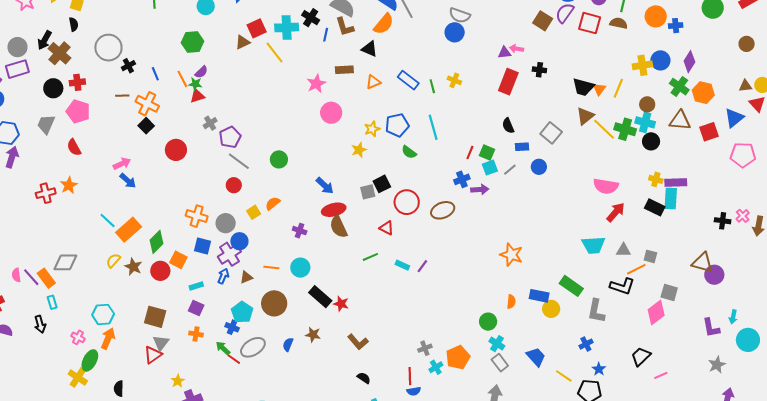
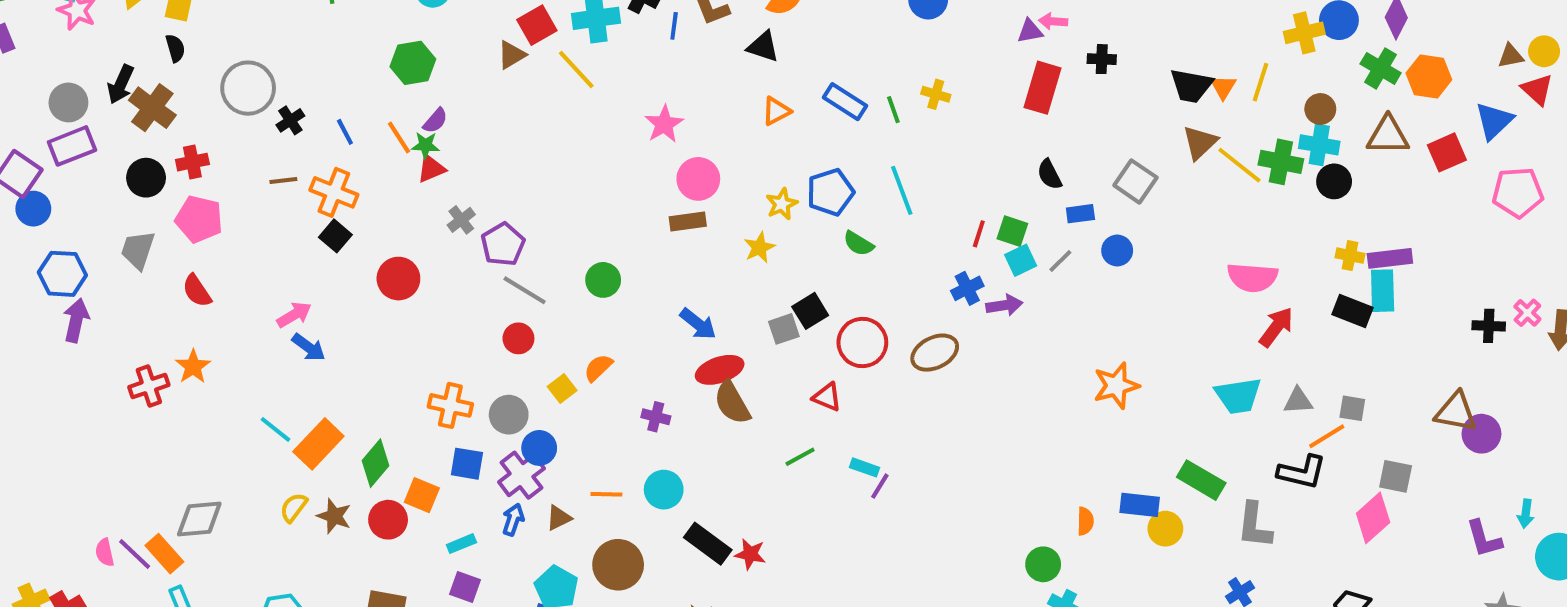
brown rectangle: (344, 70) -> (688, 221), moved
orange star: (511, 255) -> (1116, 386), moved, turned -30
purple line: (422, 266) -> (880, 486), moved

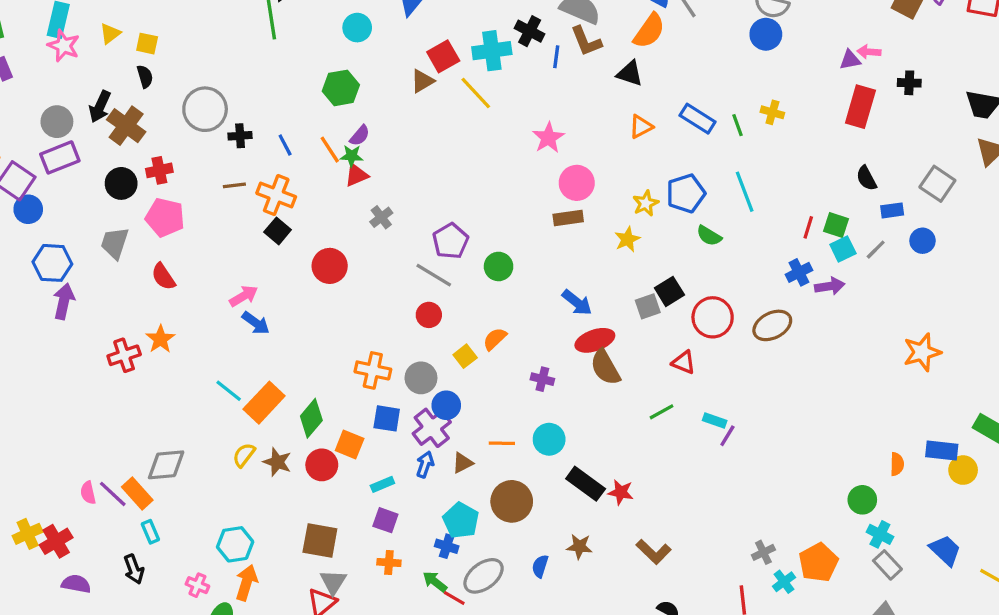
black cross: (290, 120) -> (240, 136), turned 30
purple pentagon: (503, 244) -> (450, 241), moved

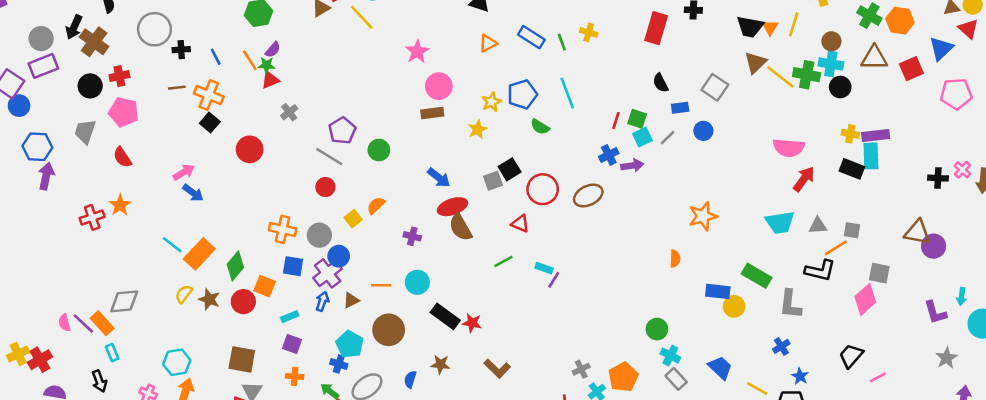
orange semicircle: (897, 464) -> (675, 259), moved

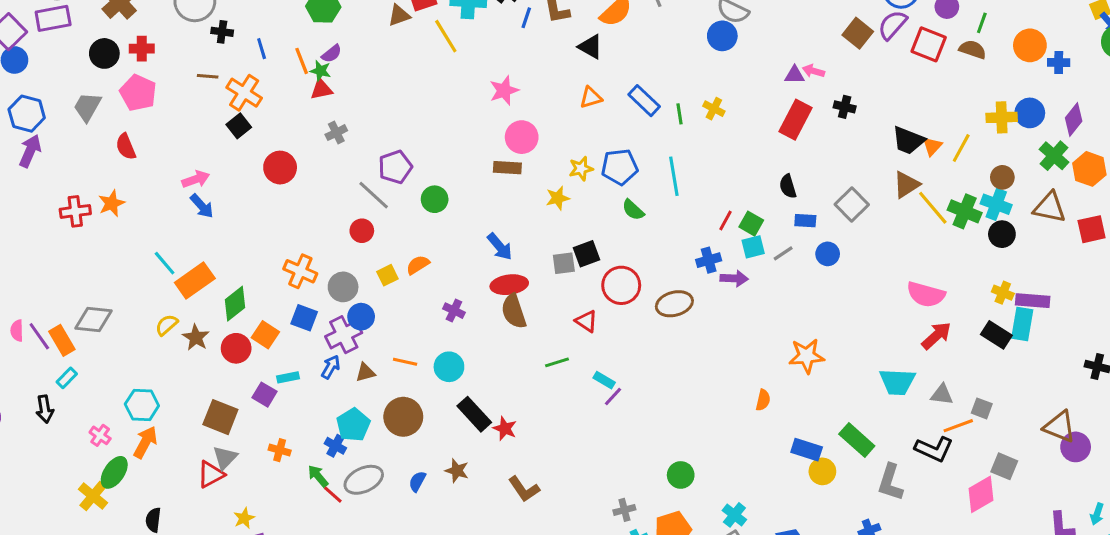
green circle: (657, 329) -> (681, 475), moved
purple square: (292, 344) -> (265, 395), moved
cyan rectangle: (112, 353) -> (67, 378), turned 56

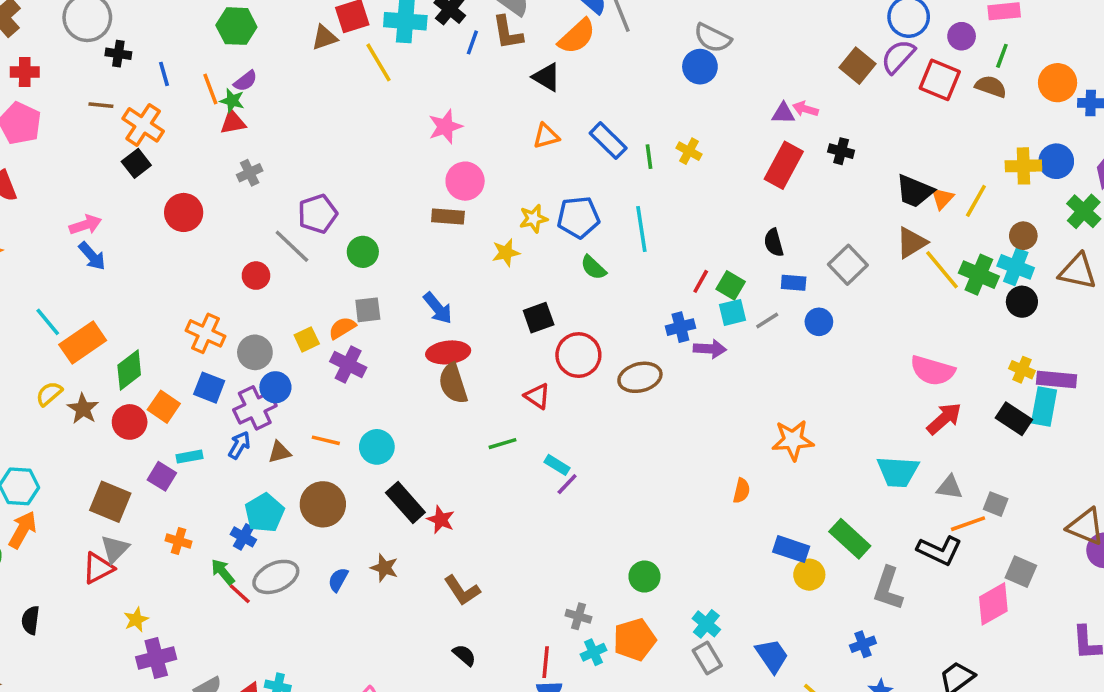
red circle: (362, 231) -> (256, 276), moved
gray square: (564, 263) -> (368, 310), moved
purple cross: (454, 311) -> (348, 364), moved, size x1.4
gray cross: (624, 510) -> (578, 616), turned 30

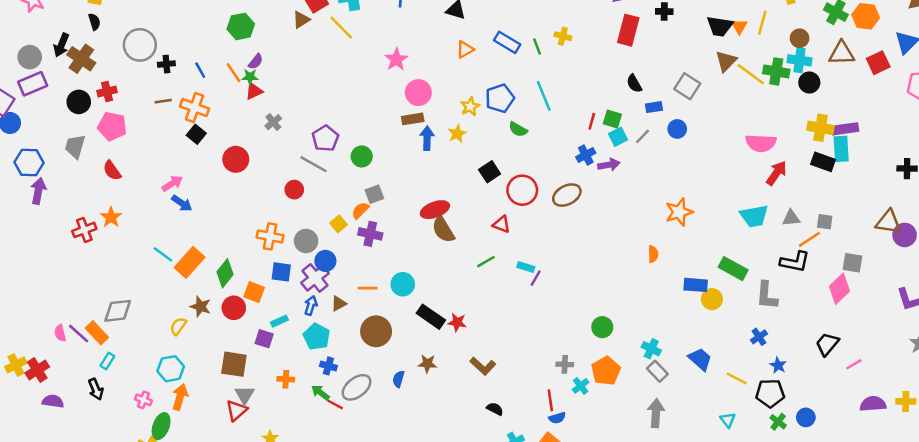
blue arrow: (438, 308) -> (427, 138), moved, turned -125
yellow cross: (1022, 370) -> (820, 128), size x1.5
yellow semicircle: (49, 394) -> (178, 326), moved
cyan pentagon: (264, 513) -> (317, 337), moved

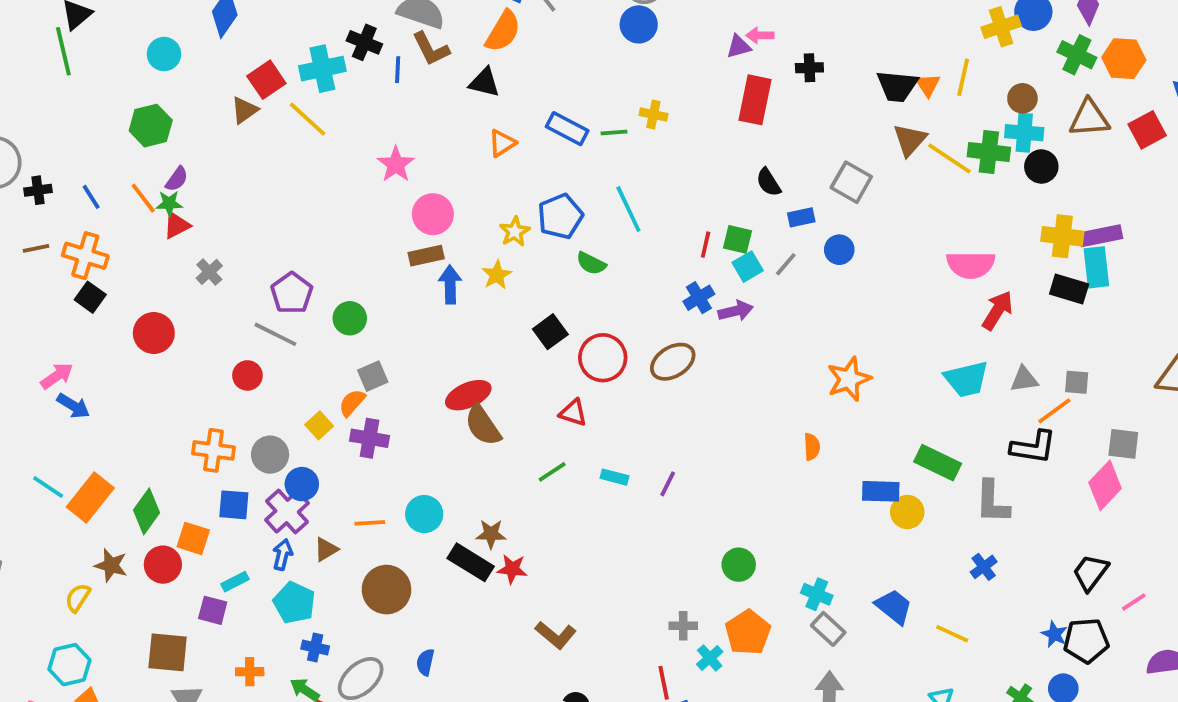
green line: (537, 46) -> (614, 132), turned -70
purple line: (536, 278) -> (668, 484), moved
brown star: (427, 364) -> (491, 534), moved
blue star: (778, 365) -> (1054, 634), moved
black pentagon: (770, 393) -> (1086, 641), moved

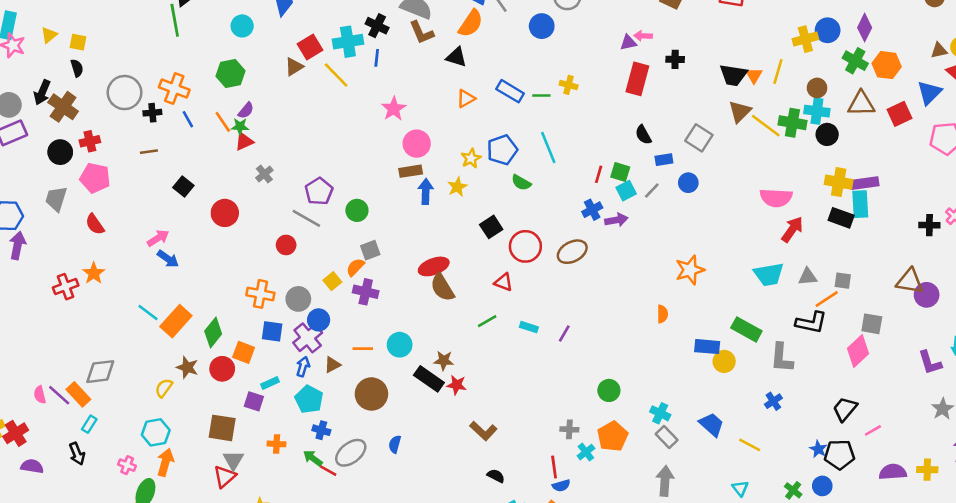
blue circle: (639, 24) -> (542, 26), moved
blue line: (398, 70) -> (377, 58), moved
orange cross: (85, 256) -> (174, 89), moved

